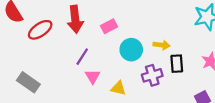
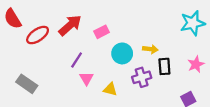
red arrow: (75, 19) -> (70, 25), turned -125

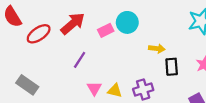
cyan circle: (122, 53) -> (127, 22), moved
purple cross: (142, 77) -> (143, 89), moved
pink triangle: (86, 78) -> (94, 88), moved

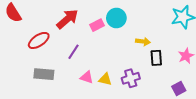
red ellipse: (39, 34) -> (39, 40), moved
gray rectangle: (27, 85) -> (44, 74), moved, turned -30
pink triangle: (94, 88) -> (87, 77), turned -40

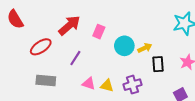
cyan circle: (116, 18) -> (124, 46), moved
pink rectangle: (97, 25) -> (99, 32), turned -40
yellow arrow: (143, 42) -> (145, 48), turned -32

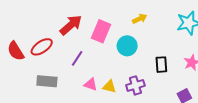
red semicircle: (15, 19) -> (16, 51), moved
pink rectangle: (99, 32) -> (101, 31), size x1.5
yellow arrow: (145, 48) -> (140, 19), moved

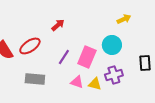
red arrow: (71, 25) -> (58, 25), size x0.6
pink rectangle: (101, 31) -> (87, 57), moved
purple cross: (135, 85) -> (114, 75), moved

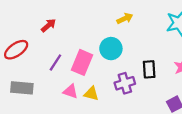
purple cross: (114, 75) -> (125, 83), moved

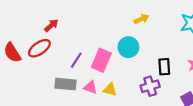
red arrow: (48, 25) -> (51, 25), moved
purple cross: (125, 83) -> (150, 86), moved
gray rectangle: (22, 88) -> (65, 84), moved

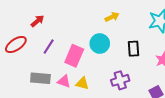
red arrow: (51, 25) -> (37, 21), moved
purple line: (76, 60) -> (49, 47), moved
black rectangle: (164, 67) -> (133, 49), moved

